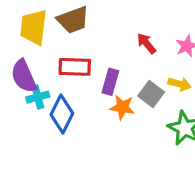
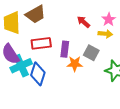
yellow arrow: (180, 84) -> (105, 34), moved
cyan cross: (38, 97) -> (21, 66), size x1.5

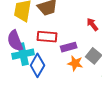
purple rectangle: (65, 49) -> (69, 47), turned 56

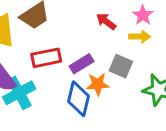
blue diamond: (37, 65) -> (79, 99), moved

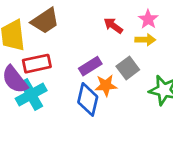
red rectangle: (46, 58) -> (37, 64), moved
gray square: (121, 66) -> (128, 68), turned 30

